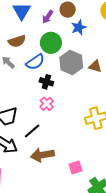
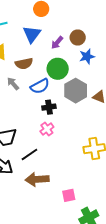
black cross: (46, 82) -> (49, 107), turned -32

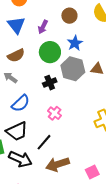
brown circle: (78, 37) -> (69, 16), moved
blue star: (87, 56) -> (75, 43), moved
blue semicircle: (40, 86) -> (21, 103), moved
black cross: (49, 107) -> (50, 83), moved

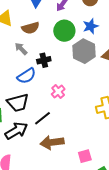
black cross: (50, 83) -> (44, 60), moved
black arrow: (20, 159) -> (16, 131), turned -65

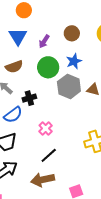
black line: (43, 118) -> (49, 155), moved

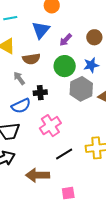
pink cross: (46, 128) -> (50, 126), size x1.5
black line: (49, 155) -> (64, 154), moved

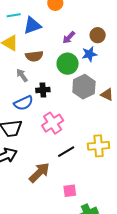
blue triangle: (41, 30) -> (32, 25), moved, turned 30
blue star: (91, 65) -> (89, 54), moved
brown arrow: (38, 175) -> (39, 173), turned 135

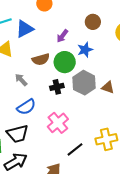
brown circle: (98, 35) -> (93, 22), moved
brown semicircle: (34, 56) -> (41, 59), moved
black cross: (43, 90) -> (57, 87), moved

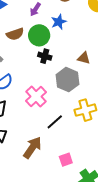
gray hexagon: (84, 83) -> (67, 80), moved
black cross: (57, 87) -> (45, 56), moved, turned 32

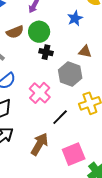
blue star: (59, 22) -> (75, 18), moved
pink square: (66, 160) -> (74, 154), size x1.6

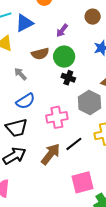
pink cross: (40, 93) -> (57, 117), turned 30
brown arrow: (39, 144) -> (51, 154), moved

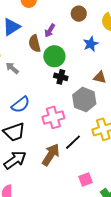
brown semicircle: (40, 54) -> (35, 44), moved, turned 96
gray arrow: (20, 74) -> (12, 68), moved
pink square: (83, 182) -> (85, 180), size x0.6

